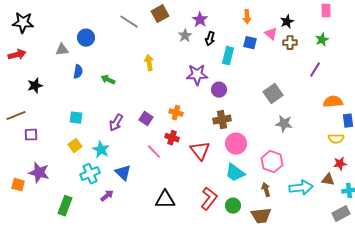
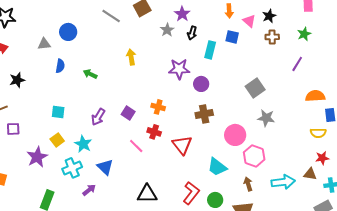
pink triangle: (271, 34) -> (249, 21), moved
pink circle: (236, 144) -> (235, 135), moved
purple star: (39, 173) -> (37, 157), moved, turned 30

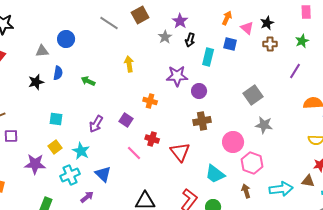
orange arrow: (229, 11) -> (227, 18), turned -152
black star: (17, 80) -> (36, 82), moved
orange cross: (158, 107) -> (150, 101), moved
purple star: (37, 157) -> (35, 164), turned 30

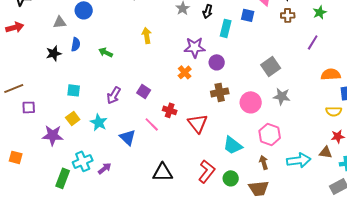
orange cross: (150, 101) -> (185, 72), moved, turned 32
pink circle: (233, 142) -> (251, 102), moved
blue triangle: (103, 174) -> (128, 137), moved
cyan cross: (70, 175) -> (83, 161), moved

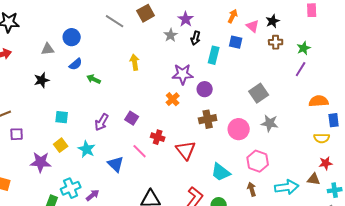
green star: (320, 12) -> (304, 48), moved
blue semicircle: (76, 44) -> (76, 64), moved, turned 40

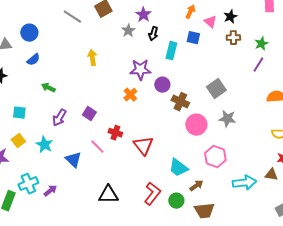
green arrow: (94, 79) -> (48, 88), moved
brown cross: (208, 119) -> (180, 102), moved, turned 36
brown arrow: (252, 189) -> (196, 186), moved, turned 72

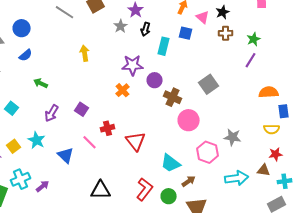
cyan square: (19, 113) -> (12, 108), turned 32
gray star: (227, 119) -> (233, 137), moved
red cross: (115, 133) -> (108, 128), turned -32
yellow square: (18, 141) -> (14, 146), moved

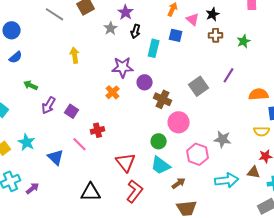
purple line: (251, 60) -> (229, 75), moved
purple arrow: (52, 113) -> (49, 105), moved
red triangle: (136, 141) -> (126, 162), moved
green circle: (169, 196) -> (159, 141), moved

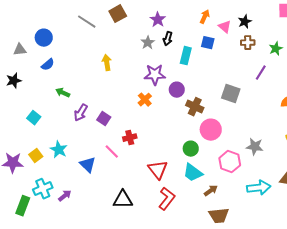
gray star: (111, 28) -> (148, 43), moved
purple line: (229, 75) -> (261, 73), moved
gray square: (199, 86) -> (231, 94), turned -36

